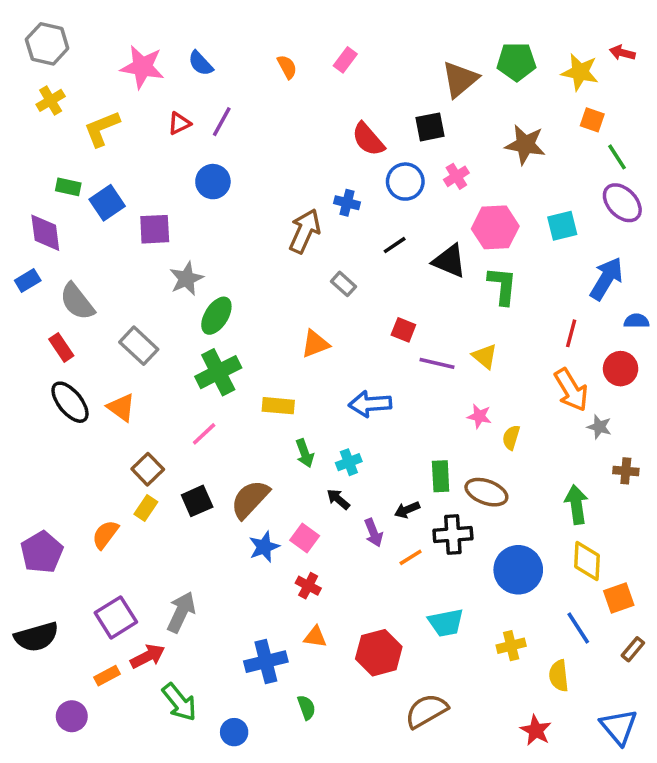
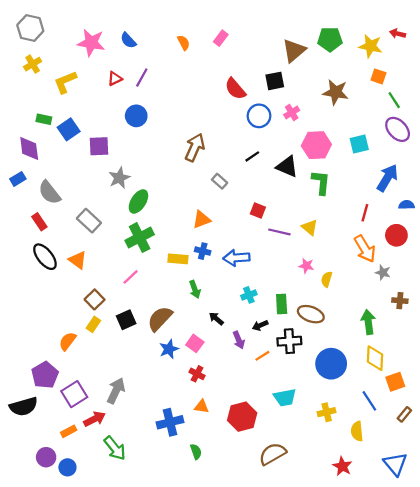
blue cross: (347, 203) -> (203, 251), moved
cyan cross: (349, 462) -> (249, 295), moved
purple pentagon: (42, 552) -> (45, 375), moved
blue circle: (234, 732) -> (67, 467), moved

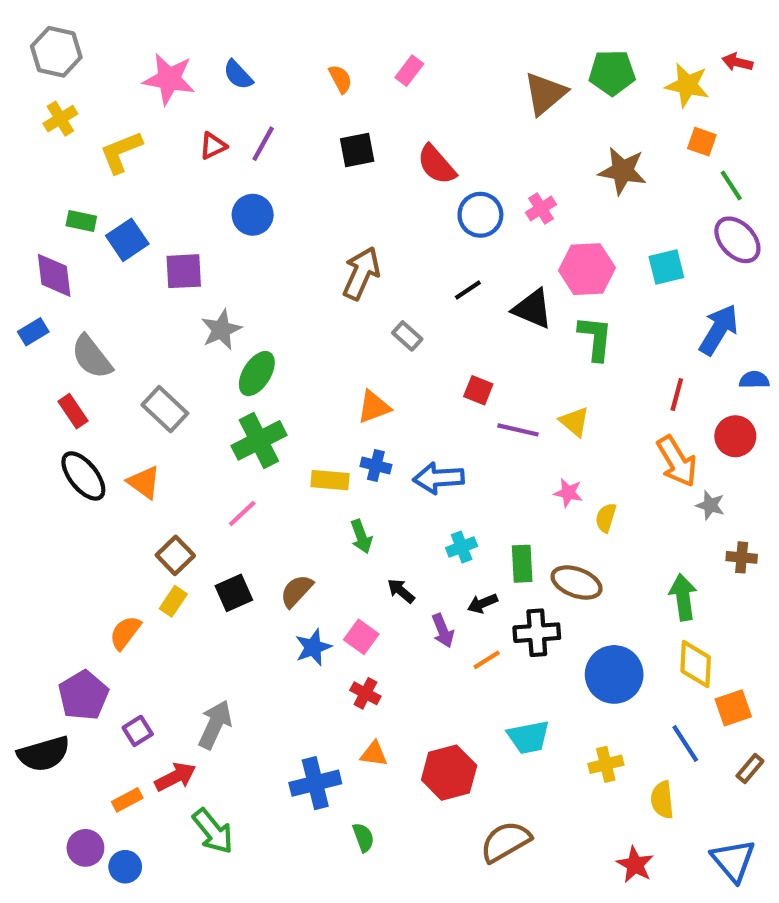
black square: (275, 81) -> (357, 150), moved
brown semicircle: (160, 319) -> (297, 591), size x0.7
purple square: (74, 394) -> (138, 731), size x0.6

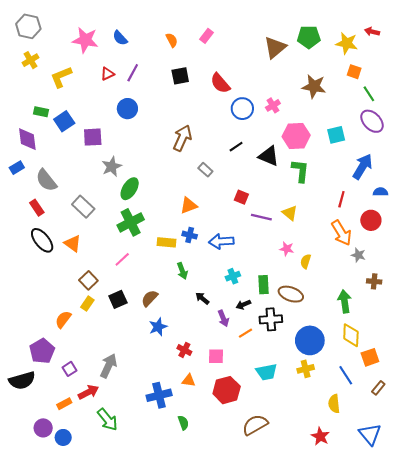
pink square: (361, 637) -> (216, 356), moved, turned -35
yellow cross: (606, 764) -> (306, 369), moved

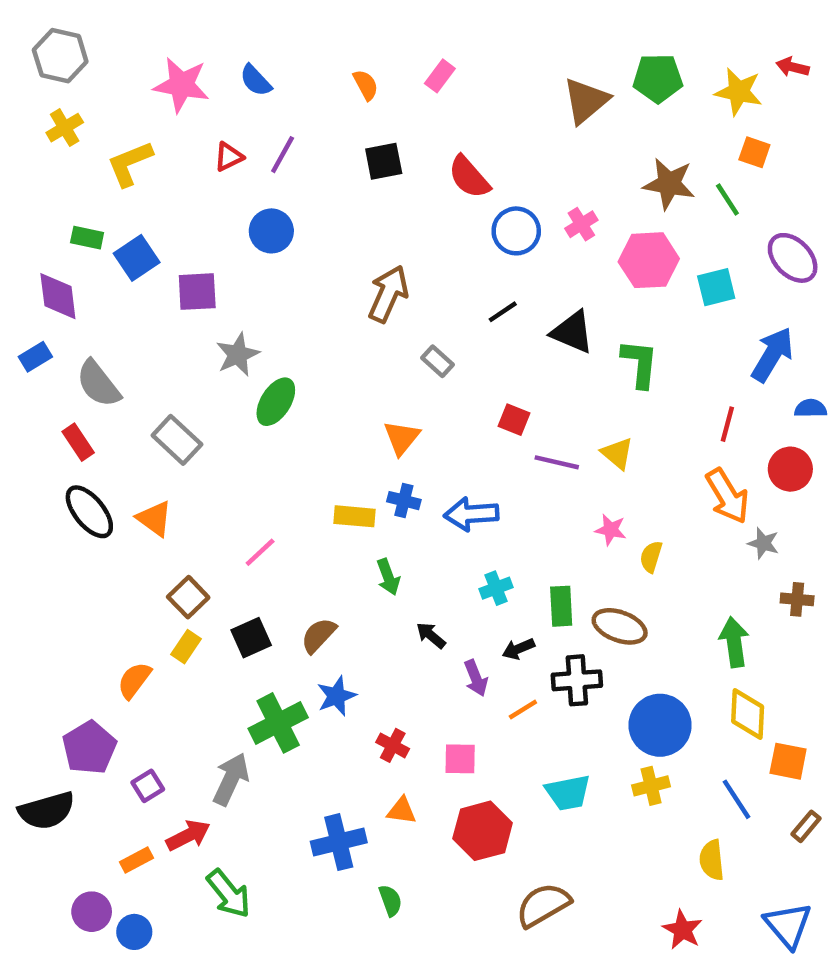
green line: (369, 94) -> (727, 199), moved
pink hexagon: (296, 136) -> (649, 260), moved
orange triangle: (189, 206) -> (402, 438), turned -30
green cross: (131, 222) -> (278, 723), moved
orange square: (370, 357) -> (788, 761), turned 30

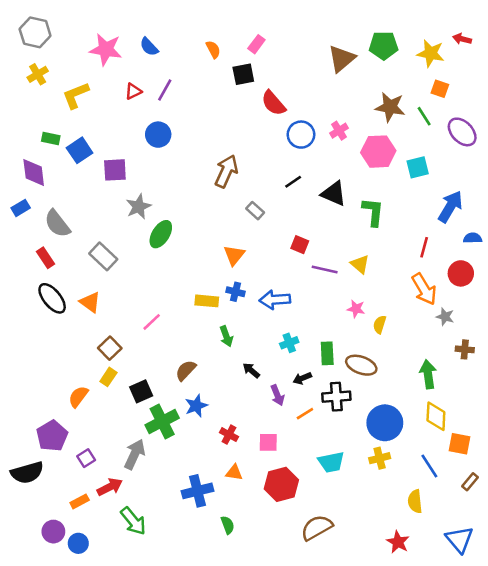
black square: (384, 161) -> (243, 74), moved
purple ellipse: (793, 258) -> (462, 132), moved
black square: (251, 638) -> (141, 391), moved

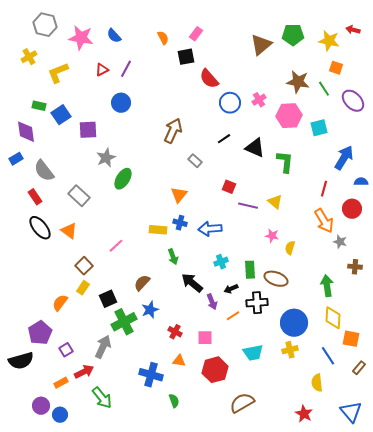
gray hexagon: (35, 32) -> (45, 25), moved
black arrow: (251, 370) -> (192, 283), size x1.6
blue cross: (197, 491) -> (151, 375), turned 30

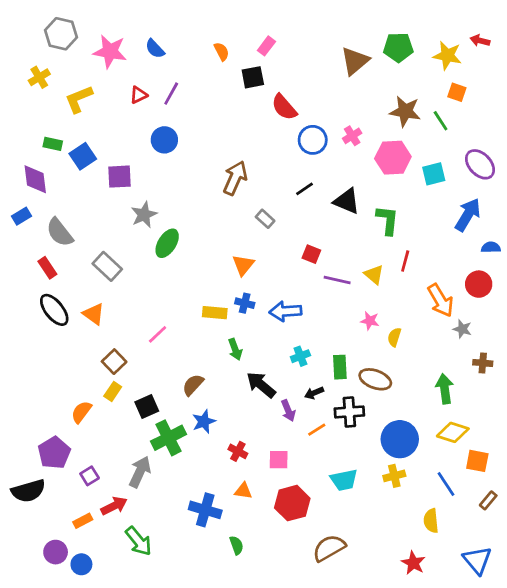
purple ellipse: (353, 101) -> (480, 164), moved
red line: (324, 189) -> (405, 261), moved
yellow diamond: (333, 318) -> (453, 432), turned -75

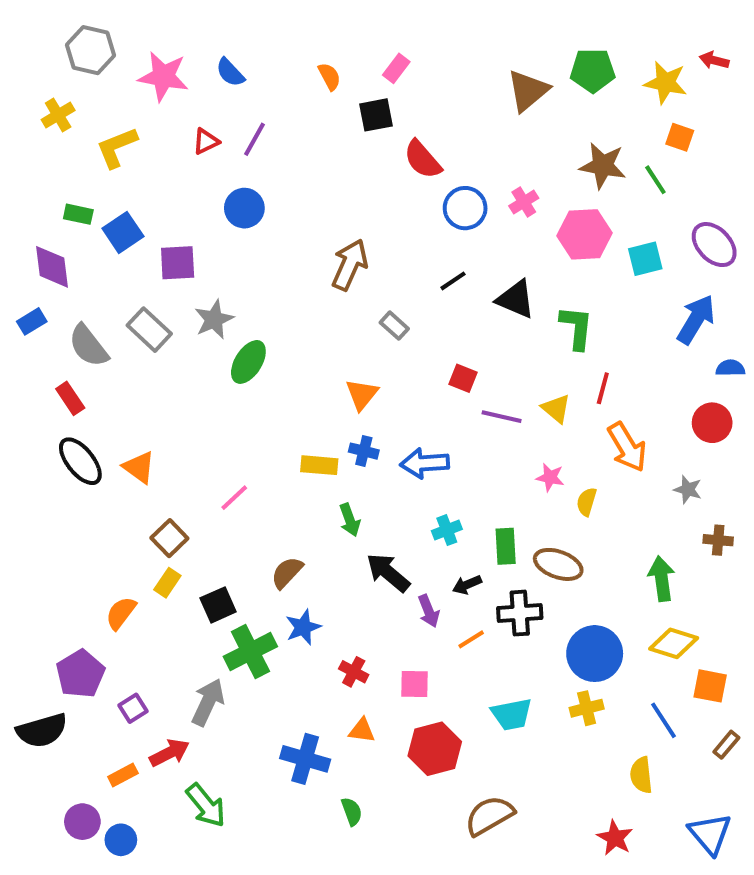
gray rectangle: (107, 266) -> (149, 330), moved
orange arrow: (441, 300) -> (627, 447), moved

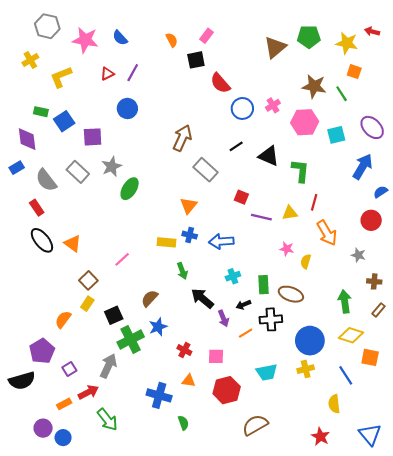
gray rectangle: (394, 326) -> (205, 170), size x1.6
blue semicircle: (730, 368) -> (381, 192), turned -32
yellow triangle: (556, 409) -> (290, 213), turned -49
brown rectangle: (726, 745) -> (378, 310), moved

